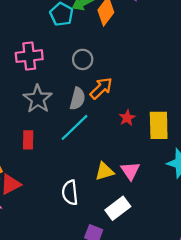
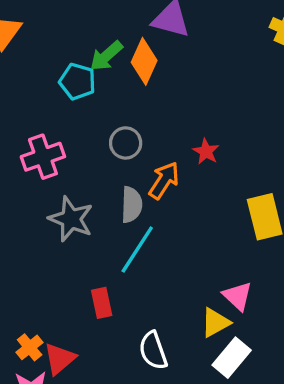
red star: (127, 118) -> (206, 152), moved
red rectangle: (28, 140) -> (102, 303), moved
yellow triangle: (104, 171) -> (215, 322), moved

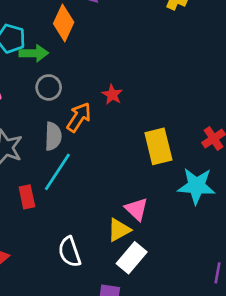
green arrow: (106, 56) -> (34, 53), moved, turned -140
red rectangle: (102, 303) -> (27, 197), moved

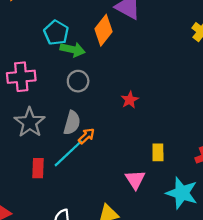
orange arrow: (79, 117) -> (86, 136), moved, size x0.7
yellow rectangle: (158, 146) -> (158, 152), size x0.6
pink triangle: (137, 209) -> (135, 180), moved

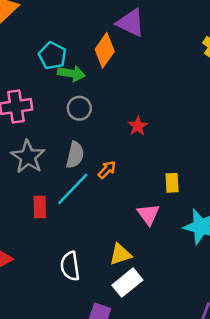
orange arrow: (86, 136) -> (107, 170), moved

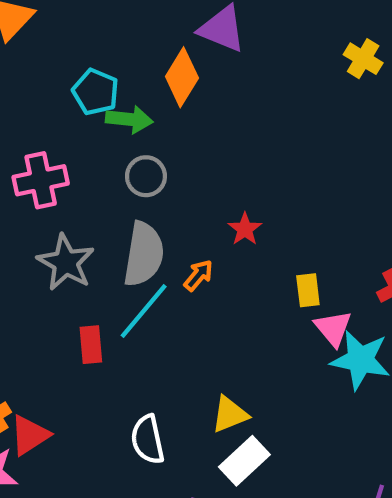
red star: (138, 126) -> (245, 229), moved
gray semicircle: (75, 155) -> (144, 254), size x1.4
pink triangle: (148, 214) -> (333, 328), moved

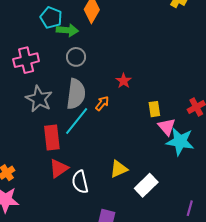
red rectangle: (91, 345) -> (52, 138), size x1.4
red triangle: (30, 435) -> (59, 168), moved
white rectangle: (244, 461) -> (146, 185), moved

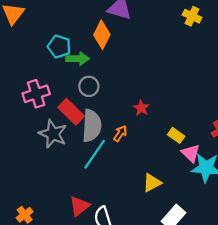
yellow rectangle: (154, 109) -> (176, 135), turned -42
red rectangle: (52, 138) -> (71, 112), moved, turned -35
yellow triangle: (119, 169) -> (152, 183), moved

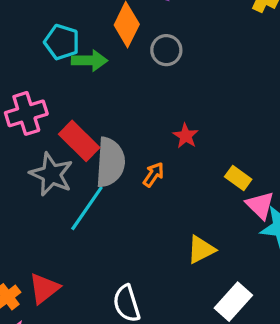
gray circle: (89, 86) -> (166, 50), moved
cyan line: (95, 154) -> (87, 208), moved
red triangle: (79, 206) -> (44, 288), moved

